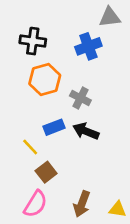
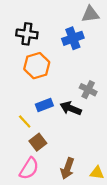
gray cross: (80, 98) -> (88, 90), moved

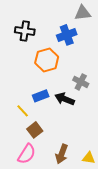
orange hexagon: (37, 66) -> (47, 60), moved

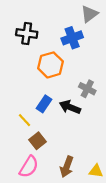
gray triangle: (83, 13) -> (89, 14), turned -30
blue rectangle: (41, 96) -> (44, 104), turned -35

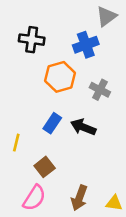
gray cross: (87, 89) -> (100, 90), moved
yellow line: (25, 120) -> (16, 143), moved, turned 56

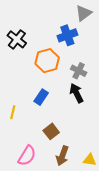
black cross: (32, 40) -> (17, 39), moved, turned 30
black arrow: (83, 127) -> (76, 93), moved, turned 42
brown square: (45, 167) -> (51, 131), moved

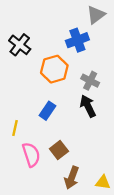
pink semicircle: (27, 156) -> (31, 155), moved, turned -50

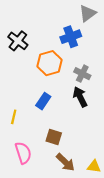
brown square: (59, 150) -> (54, 137), turned -35
pink semicircle: (31, 155) -> (23, 153), moved
brown arrow: (72, 178) -> (65, 162), turned -66

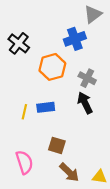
blue rectangle: (43, 101) -> (46, 107), turned 49
yellow line: (14, 117) -> (24, 112), moved

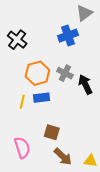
orange hexagon: (52, 67) -> (37, 73), moved
gray cross: (87, 78) -> (65, 73), moved
black arrow: (85, 103) -> (85, 84), moved

